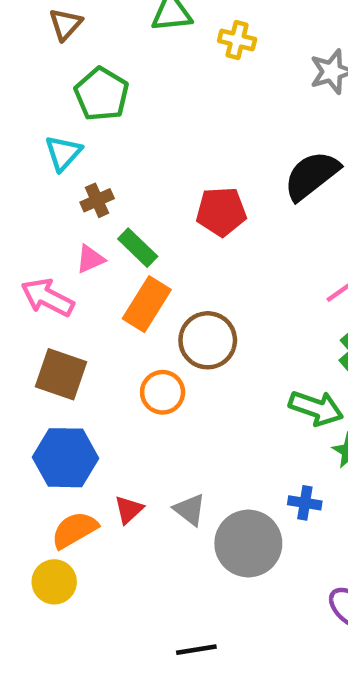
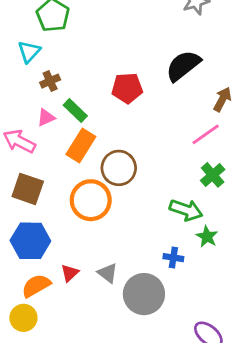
orange circle: (163, 392) -> (91, 200), size x1.5
blue cross: (305, 503) -> (173, 258), moved

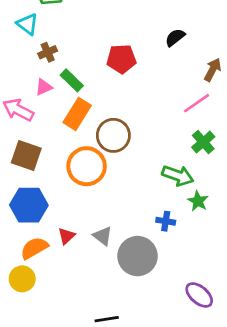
cyan triangle: (29, 52) -> (28, 24), turned -35
black semicircle: (183, 66) -> (175, 37), size x0.6

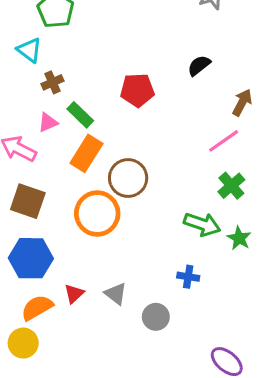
green star: (198, 201) -> (239, 238), moved
gray circle: (138, 256) -> (156, 317), size x0.6

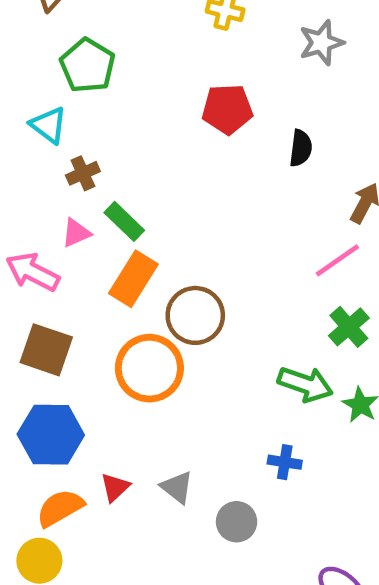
black semicircle: (199, 65) -> (301, 148), turned 135
red pentagon: (137, 90) -> (227, 109), moved

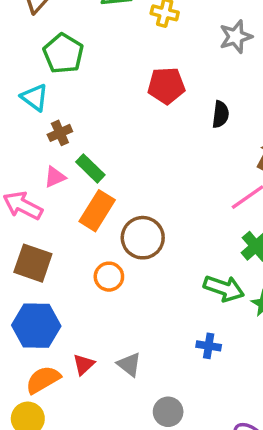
orange circle: (149, 368) -> (109, 277), size x0.6
gray circle: (237, 522) -> (168, 412), moved

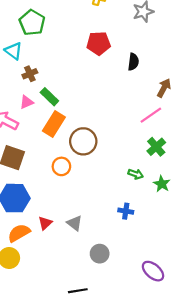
green arrow: (224, 288) -> (136, 174), size x0.6

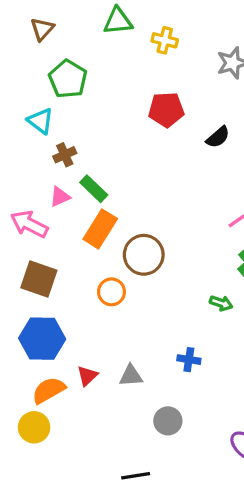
black semicircle: (133, 62) -> (218, 137), turned 42
blue cross: (126, 211) -> (189, 360), moved
gray triangle: (75, 223) -> (131, 376), turned -42

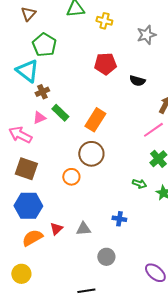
cyan triangle: (41, 121) -> (27, 71), size x1.4
black semicircle: (218, 137) -> (137, 81), turned 56
orange rectangle: (100, 229) -> (95, 120), moved
yellow circle: (34, 427) -> (21, 274), moved

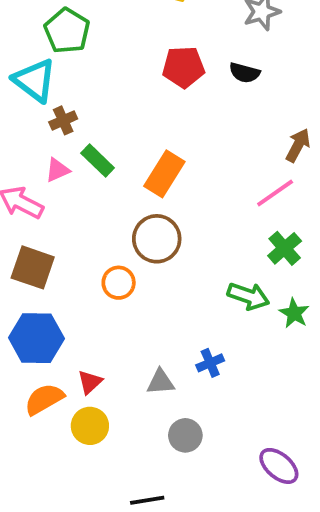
black semicircle: (137, 81) -> (245, 73), moved
green arrow: (139, 184) -> (248, 296), size x1.5
blue cross: (119, 219) -> (210, 363), turned -32
gray triangle: (83, 229) -> (161, 382), moved
yellow circle: (21, 274) -> (90, 426), moved

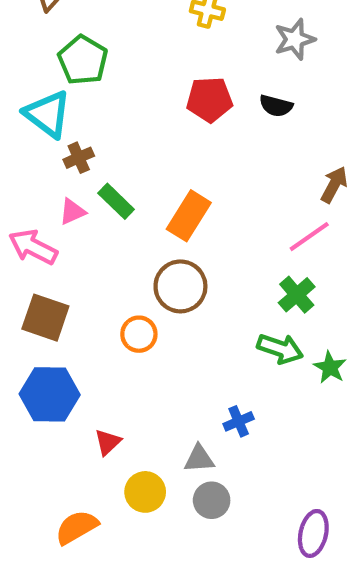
green cross: (285, 248) -> (297, 295), moved
gray triangle: (161, 382) -> (199, 459), moved
orange semicircle: (44, 399) -> (77, 527), moved
yellow circle: (90, 426) -> (145, 492), moved
purple ellipse: (279, 466) -> (313, 533), turned 63

